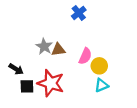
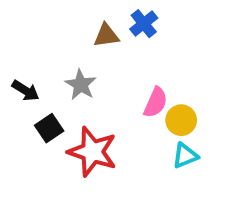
brown triangle: (58, 50) -> (106, 35), moved
black arrow: (16, 69) -> (25, 91), moved
black square: (27, 86) -> (49, 128), moved, turned -32

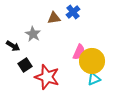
gray star: (81, 85) -> (33, 34), moved
yellow circle: (181, 120) -> (92, 61), size x1.6

